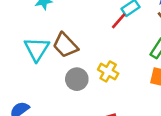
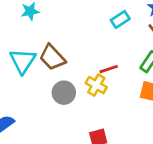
red line: (119, 21) -> (109, 69), moved, turned 30

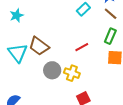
yellow cross: (96, 85) -> (72, 73), moved

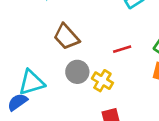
cyan triangle: (18, 53) -> (31, 82), moved, turned 40

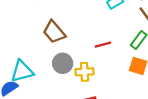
yellow cross: (102, 81) -> (85, 72), turned -36

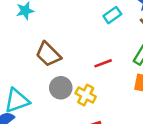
yellow cross: (85, 72) -> (86, 95), turned 36

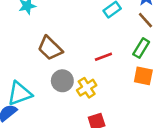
yellow cross: (86, 95) -> (87, 88), turned 30

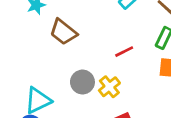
brown trapezoid: (50, 48) -> (63, 32), moved

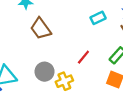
red line: (124, 52) -> (83, 57), turned -40

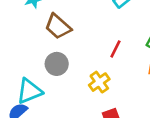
gray circle: (45, 72) -> (57, 64), moved

